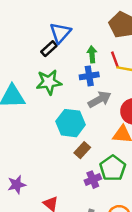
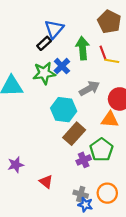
green arrow: (92, 54) -> (83, 48), size x1.5
blue cross: (89, 76) -> (62, 66), moved, turned -35
brown rectangle: (82, 150) -> (74, 134), size x1.5

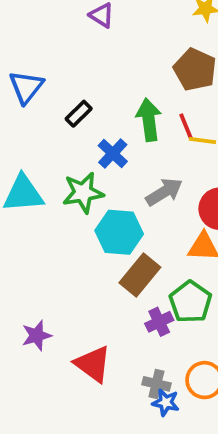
blue triangle: (54, 29) -> (26, 87), moved
green star: (44, 73) -> (83, 193), moved
red triangle: (46, 182) -> (93, 364), size x1.5

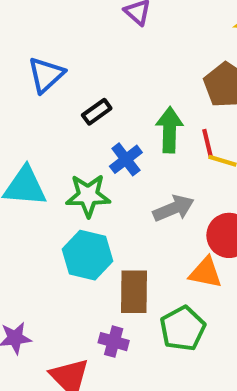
cyan hexagon: (119, 232) -> (87, 255), moved
brown rectangle: (140, 275) -> (134, 292), turned -48
purple cross: (159, 322) -> (114, 342), moved, turned 32

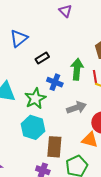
blue cross: (126, 159) -> (55, 82), turned -35
green star: (88, 195) -> (35, 98), turned -30

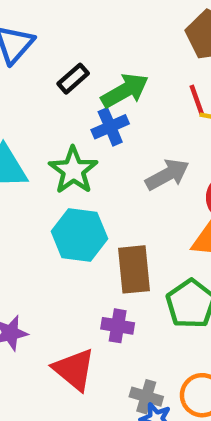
green arrow: (77, 69) -> (125, 91), moved, turned 65
blue cross: (55, 82) -> (110, 127), turned -35

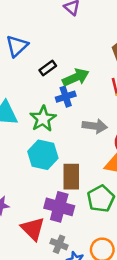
gray arrow: (167, 175) -> (95, 126), turned 30
purple cross: (118, 326) -> (59, 207), size x1.6
gray cross: (146, 397) -> (59, 244), moved

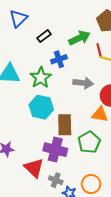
green arrow: (76, 77) -> (79, 38), moved

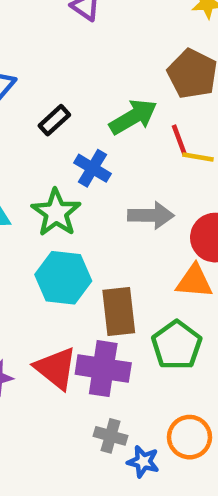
blue cross: (59, 59) -> (93, 168), turned -35
red triangle: (34, 168) -> (56, 368), moved

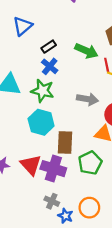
green arrow: (133, 117) -> (86, 51), turned 45
blue cross: (93, 168) -> (50, 66), moved
green star: (56, 213) -> (43, 91), turned -30

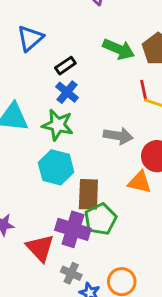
green arrow: (86, 51) -> (119, 49), moved
green pentagon: (90, 163) -> (100, 219), moved
red triangle: (31, 165) -> (40, 248), moved

